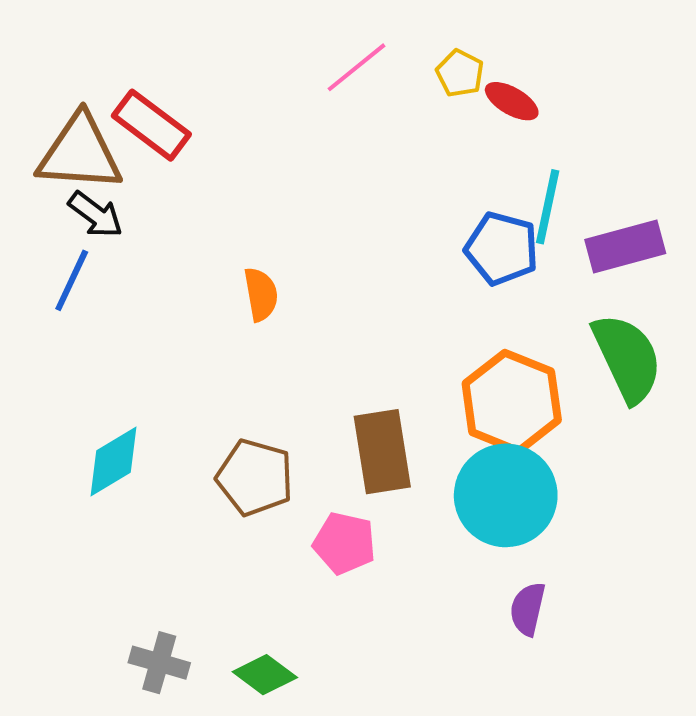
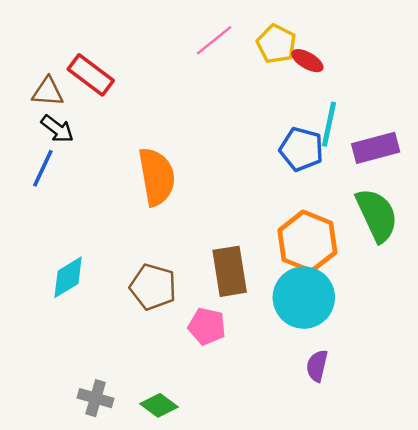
yellow pentagon: (460, 73) -> (276, 44), size x1.4
brown triangle: (80, 153) -> (48, 92), size x0.6
orange semicircle: (261, 294) -> (157, 177), size x1.8

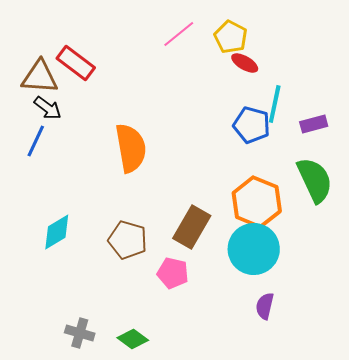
red ellipse: (307, 61) -> (245, 63), moved
brown triangle: (48, 92) -> (40, 77), size x1.4
purple rectangle: (376, 148) -> (314, 124), size x0.7
brown rectangle: (230, 271) -> (192, 227), turned 39

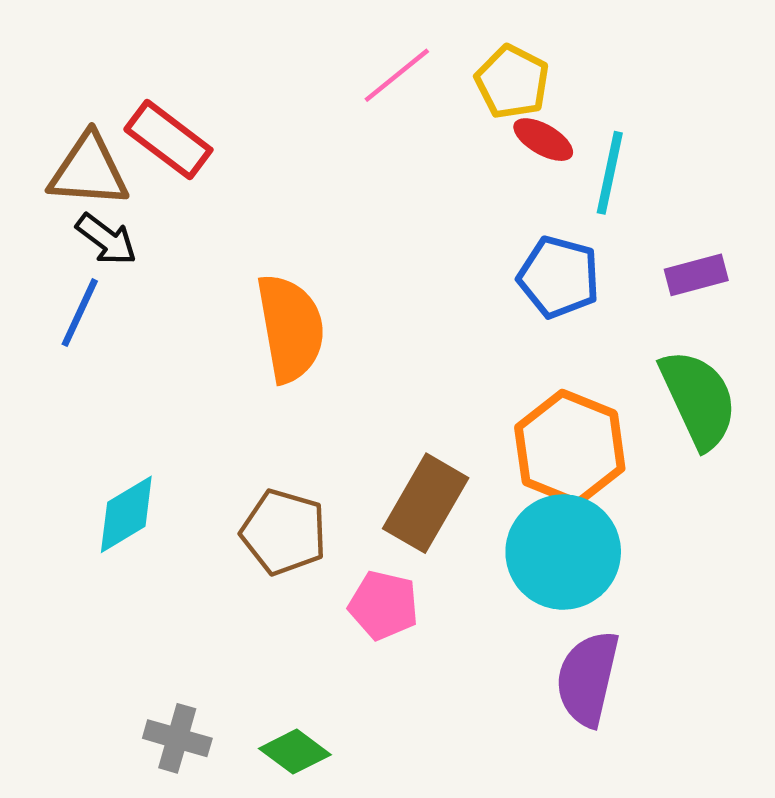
cyan line: (275, 104) -> (610, 173), moved
purple semicircle: (265, 306) -> (588, 678), size x1.6

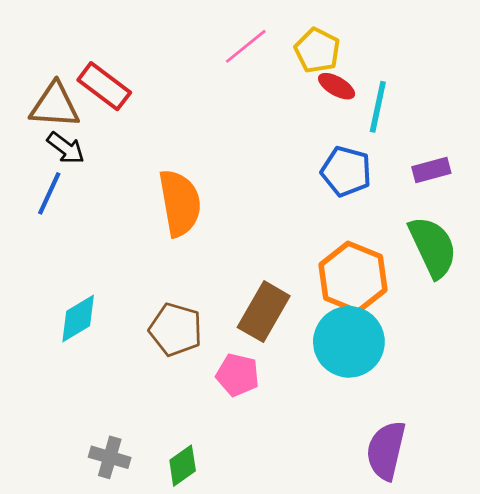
purple semicircle: (588, 678) -> (386, 450), moved
green diamond: (295, 752) -> (183, 466), turned -72

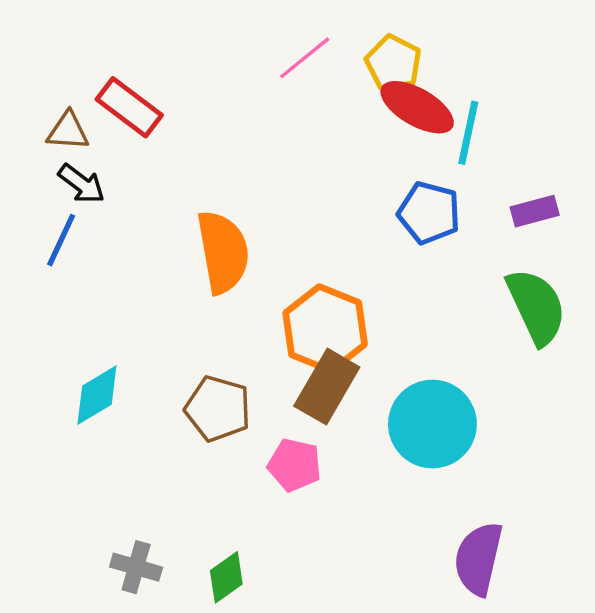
red ellipse: (337, 86) -> (417, 107), size x1.6
brown triangle: (55, 105) -> (68, 131), size x0.7
orange hexagon: (353, 277) -> (325, 329), moved

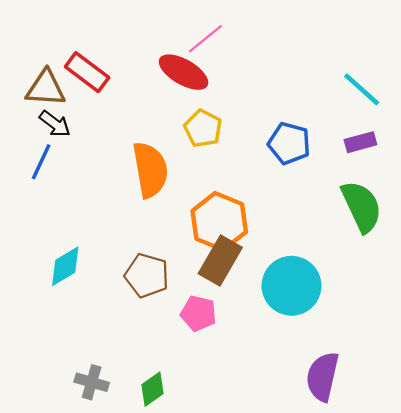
yellow pentagon: (393, 63) -> (203, 128), moved
red ellipse: (417, 107) -> (184, 72), moved
brown triangle: (68, 131) -> (46, 88), size x1.4
cyan line: (468, 133) -> (362, 89), moved, turned -60

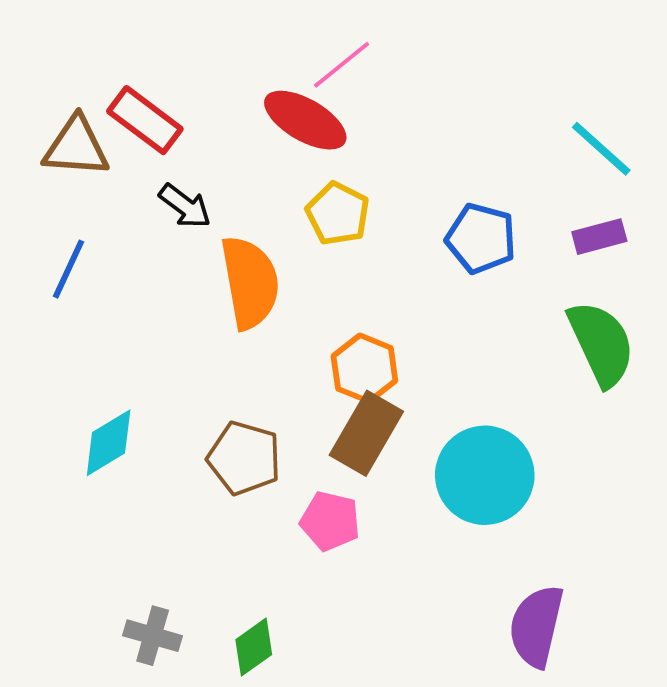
black arrow: (55, 124) -> (185, 206), moved
orange hexagon: (219, 221) -> (364, 368), size x0.7

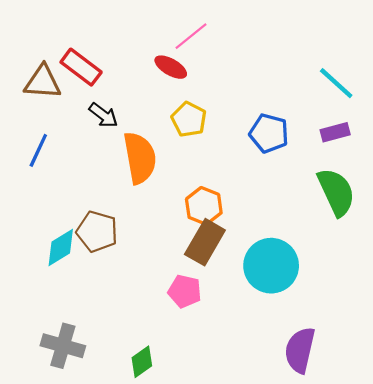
red ellipse: (305, 120) -> (171, 67), size x0.7
brown pentagon: (244, 458) -> (97, 232), moved
gray cross: (153, 636) -> (63, 346), moved, size x1.4

